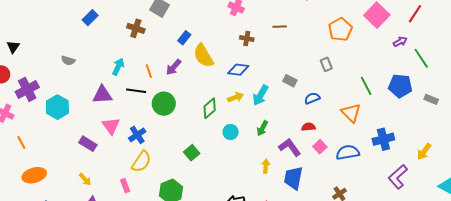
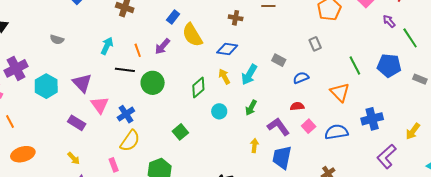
purple arrow: (400, 42) -> (389, 21), turned -104
purple triangle: (102, 95) -> (82, 83), moved, turned 50
yellow arrow: (235, 97) -> (224, 77), turned -98

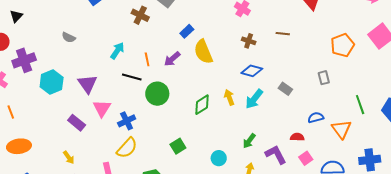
blue diamond: (227, 49) -> (252, 71), moved
blue semicircle: (301, 78) -> (316, 117), moved
green arrow: (251, 108) -> (249, 141), moved
cyan circle: (219, 111) -> (219, 158), moved

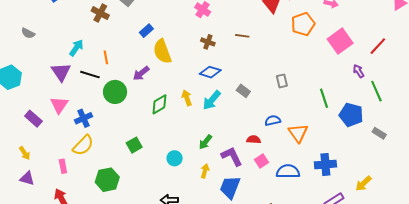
orange pentagon: (343, 45) -> (303, 24), moved
purple arrow: (172, 59) -> (141, 73), moved
purple triangle: (87, 84) -> (61, 72), moved
green line: (360, 105) -> (324, 98), moved

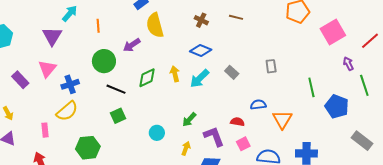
black line: (90, 75) -> (116, 89), moved
gray rectangle: (379, 133) -> (362, 141), moved, size x1.5

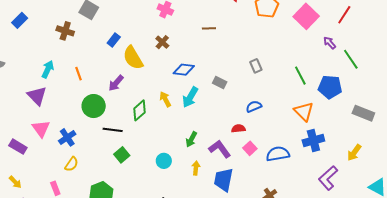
brown cross: (201, 20) -> (162, 42), moved, turned 32
yellow semicircle: (67, 111) -> (71, 164), size x0.7
orange triangle: (282, 119) -> (304, 111), moved

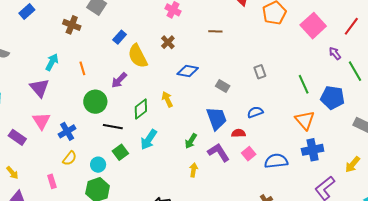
cyan arrow: (190, 97) -> (149, 140), moved
cyan circle: (164, 161) -> (98, 165), moved
blue trapezoid: (224, 180) -> (217, 118), moved, turned 145

